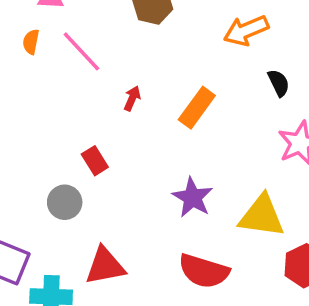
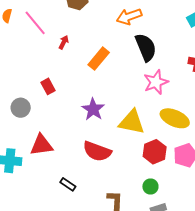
black semicircle: (279, 83) -> (146, 47), size x1.8
red arrow: (132, 98) -> (64, 42), moved
red rectangle: (95, 161) -> (48, 86), moved

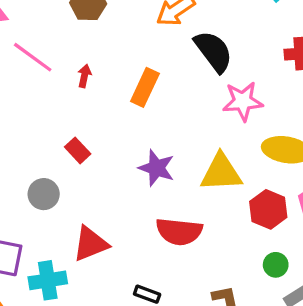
pink star: (156, 82) -> (243, 101), turned 30

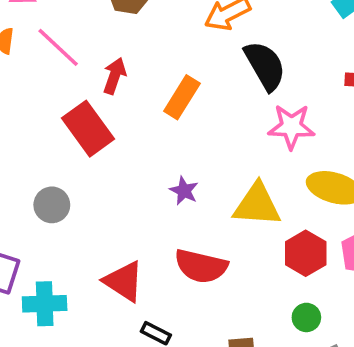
red arrow: (84, 76) -> (115, 76), size x1.4
red rectangle: (78, 150) -> (88, 129), moved, size x1.8
purple star: (157, 168) -> (184, 191), size x0.7
red triangle: (91, 244) -> (124, 281), moved, turned 48

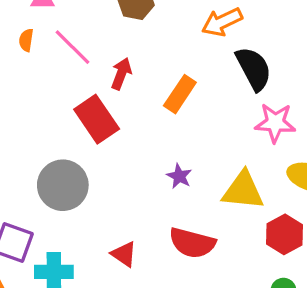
gray circle: (52, 205) -> (63, 185), size x1.6
red triangle: (124, 281) -> (124, 254), size x0.7

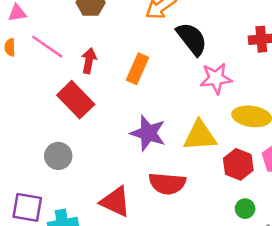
purple star: (179, 176) -> (148, 133), size x1.8
gray circle: (63, 185) -> (58, 156), size x0.7
red triangle: (124, 254) -> (115, 202), size x1.5

